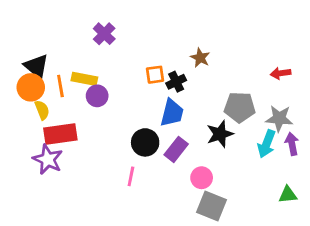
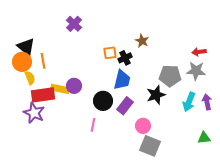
yellow rectangle: (84, 79) -> (60, 89), moved
purple circle: (97, 96) -> (74, 86), moved
gray star: (279, 118) -> (196, 71), moved

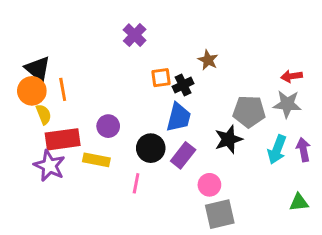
purple cross: (74, 24) -> (135, 35), moved
yellow rectangle: (60, 89) -> (96, 160), moved
gray square: (150, 146) -> (220, 214), turned -35

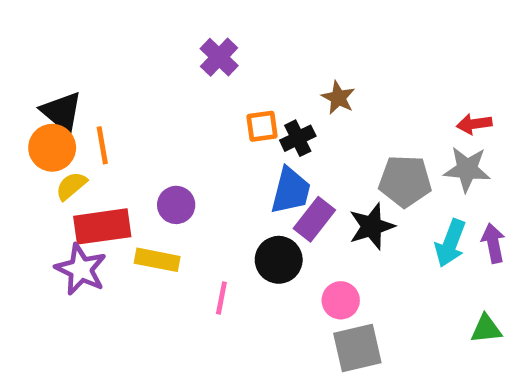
yellow semicircle: (44, 114) -> (71, 186), turned -108
black circle: (151, 148) -> (279, 260), moved
purple rectangle: (183, 155) -> (314, 219), moved

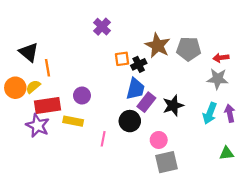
brown star: (338, 98) -> (158, 45), size x1.6
orange circle: (52, 148) -> (15, 88), moved
gray pentagon: (405, 181) -> (189, 49), moved

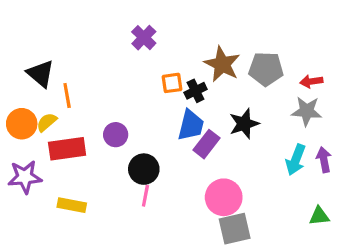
black star: (173, 106) -> (244, 124), moved
yellow rectangle: (73, 121) -> (72, 205), moved
black circle: (130, 121) -> (144, 169), moved
purple star: (38, 126) -> (25, 177), moved, turned -30
pink circle: (159, 140) -> (224, 197), size x1.5

